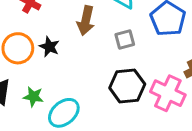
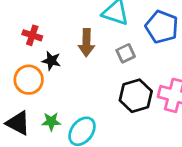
black star: (49, 47) -> (51, 61), moved

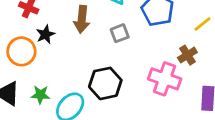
black star: (51, 61) -> (45, 34), turned 30
black hexagon: (136, 96) -> (105, 83), moved

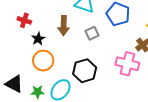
orange circle: (21, 51) -> (43, 61), moved
green star: (40, 95) -> (38, 92), moved

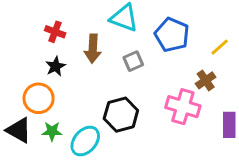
red cross: (24, 20) -> (55, 32), moved
orange circle: (43, 61) -> (39, 98), moved
green star: (38, 92) -> (52, 131), moved

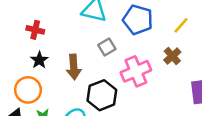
brown arrow: (93, 49) -> (74, 67), moved
pink cross: (183, 107) -> (136, 71), moved, turned -32

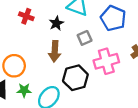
black star: (39, 60) -> (56, 23), moved

